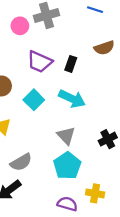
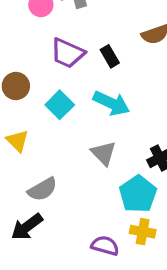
black rectangle: (71, 64) -> (110, 56), turned -49
cyan pentagon: (67, 166) -> (138, 194), moved

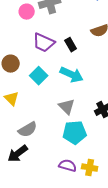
cyan pentagon: (138, 194) -> (75, 133), moved, turned 30
yellow cross: (143, 232) -> (90, 168), moved

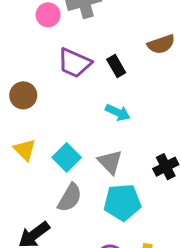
cyan arrow: (72, 75) -> (118, 112), size x0.7
cyan square: (39, 76) -> (67, 157), moved
gray semicircle: (28, 130) -> (70, 198), moved, turned -30

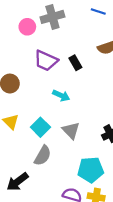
cyan arrow: (118, 112) -> (61, 96), moved
cyan pentagon: (122, 202) -> (91, 170), moved

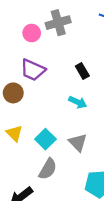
purple trapezoid: (46, 61) -> (33, 70), moved
cyan arrow: (61, 96) -> (78, 102), moved

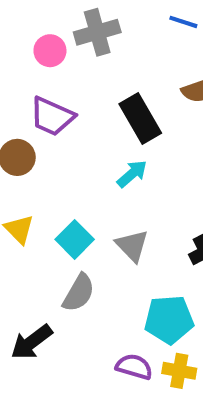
black rectangle: (82, 71) -> (140, 118), size x1.6
cyan arrow: (78, 102) -> (132, 174), turned -66

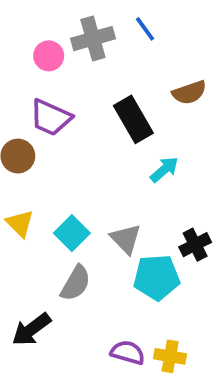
blue line: (183, 22) -> (145, 29), moved, turned 36
cyan arrow: (132, 174) -> (164, 170), moved
cyan pentagon: (169, 320) -> (157, 277), moved

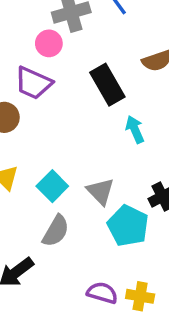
pink circle: (49, 56) -> (49, 43), moved
cyan arrow: (164, 170) -> (135, 129), turned -72
cyan pentagon: (157, 277) -> (128, 226), turned 30

